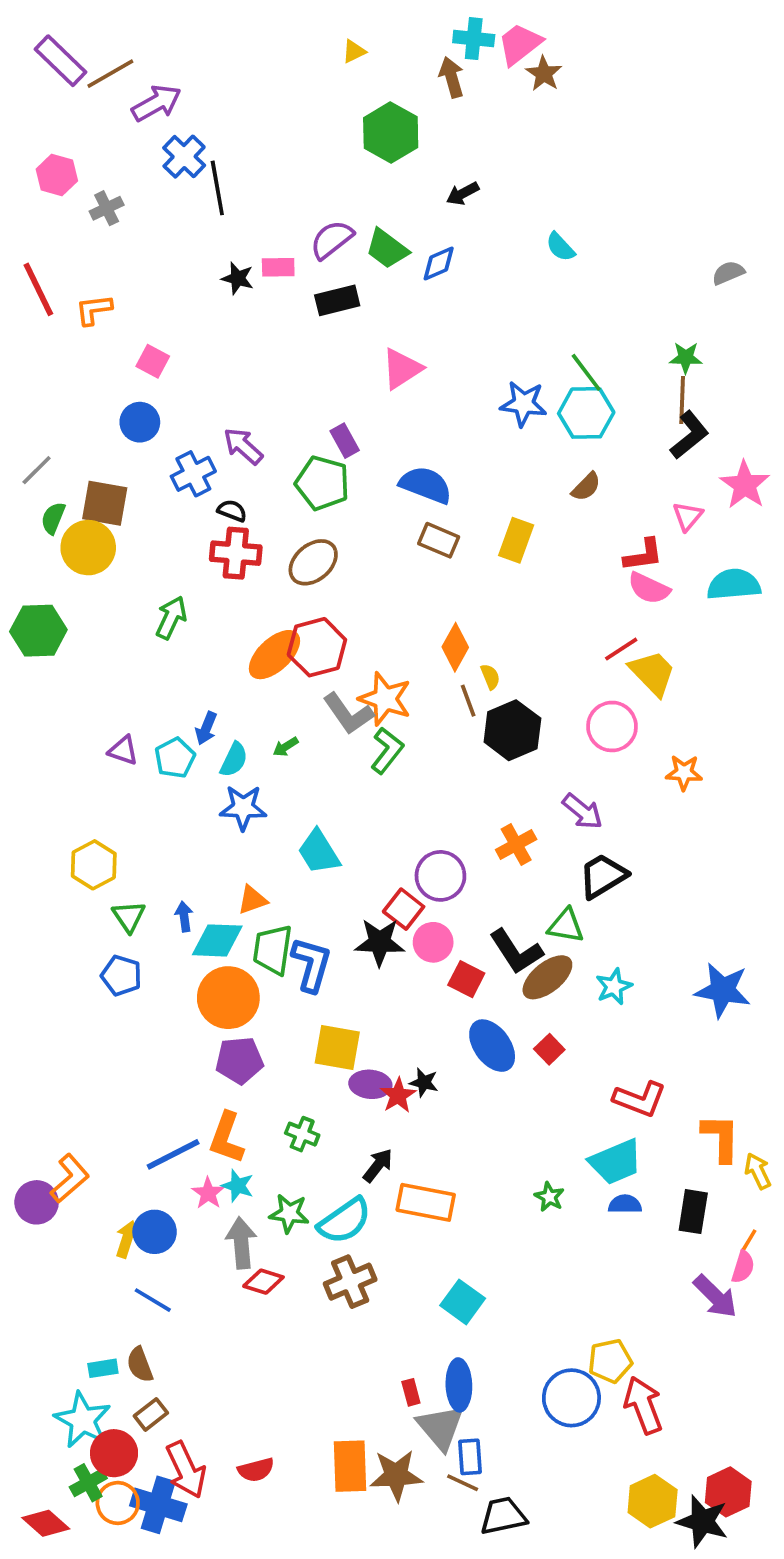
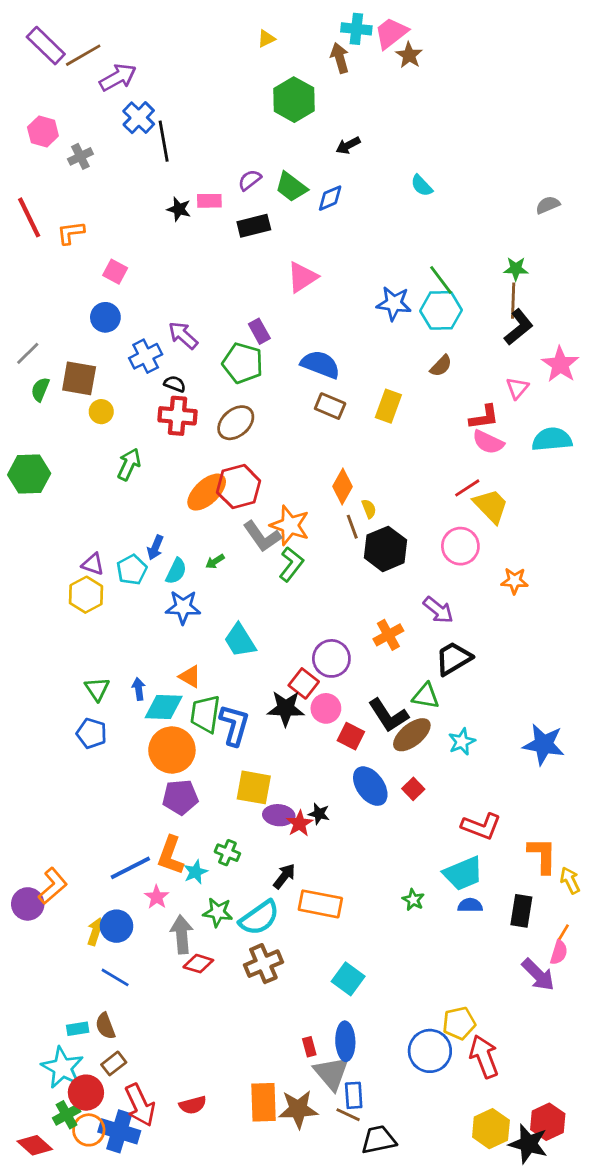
purple semicircle: (332, 240) -> (250, 180), size x0.7
yellow circle: (88, 548) -> (101, 412), moved, size x0.6
yellow hexagon: (94, 865) -> (86, 595), moved
orange triangle: (252, 900) -> (190, 677), turned 50
cyan star: (238, 1186) -> (196, 872), moved, turned 30

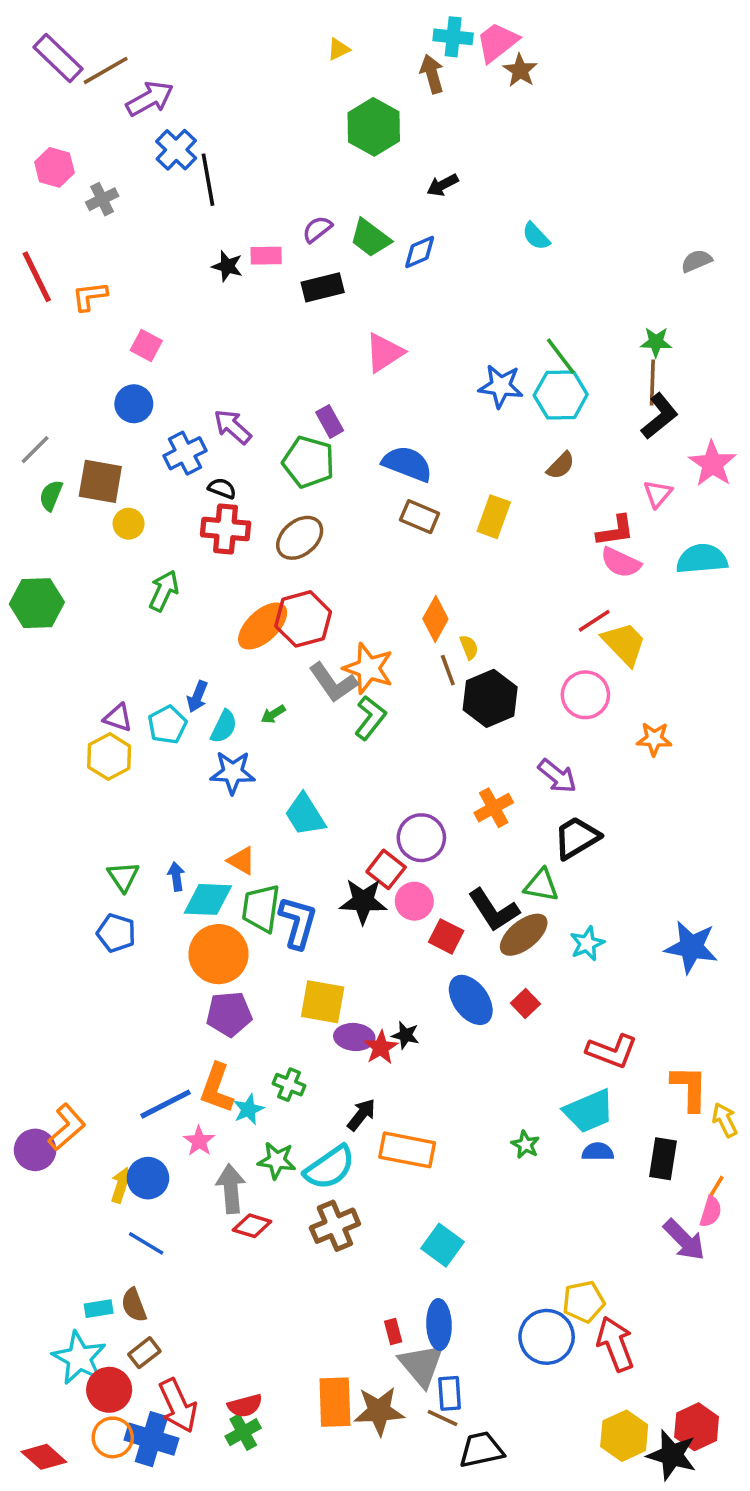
green cross: (67, 1115) -> (243, 1432), moved

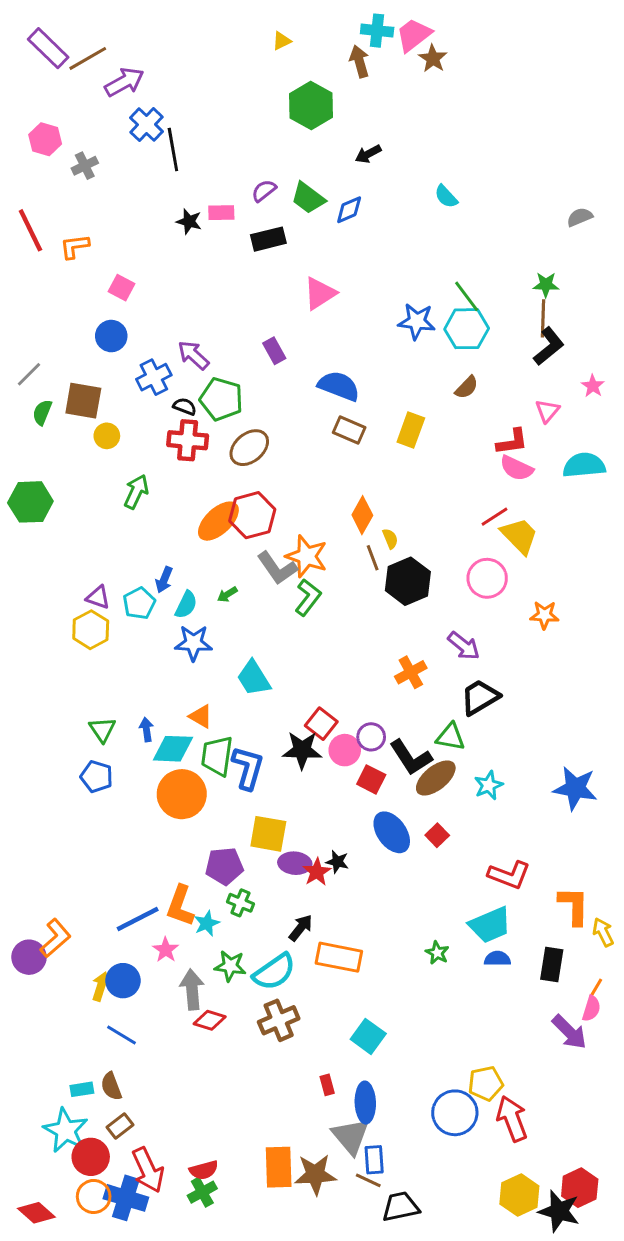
green pentagon: (308, 462) -> (221, 399), moved
pink star: (712, 464) -> (593, 386), size x0.6
purple circle: (421, 838) -> (371, 737), moved, size x0.7
purple pentagon: (229, 1014) -> (224, 866), moved
red rectangle: (393, 1332) -> (327, 1085), moved

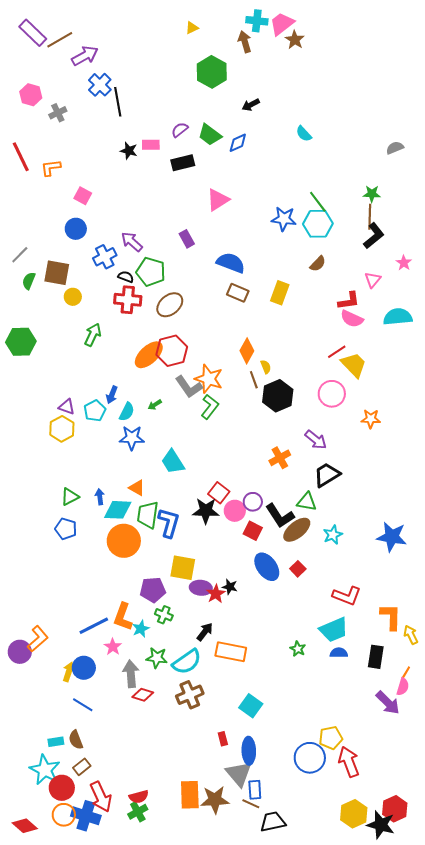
green triangle: (102, 730) -> (70, 497), turned 36

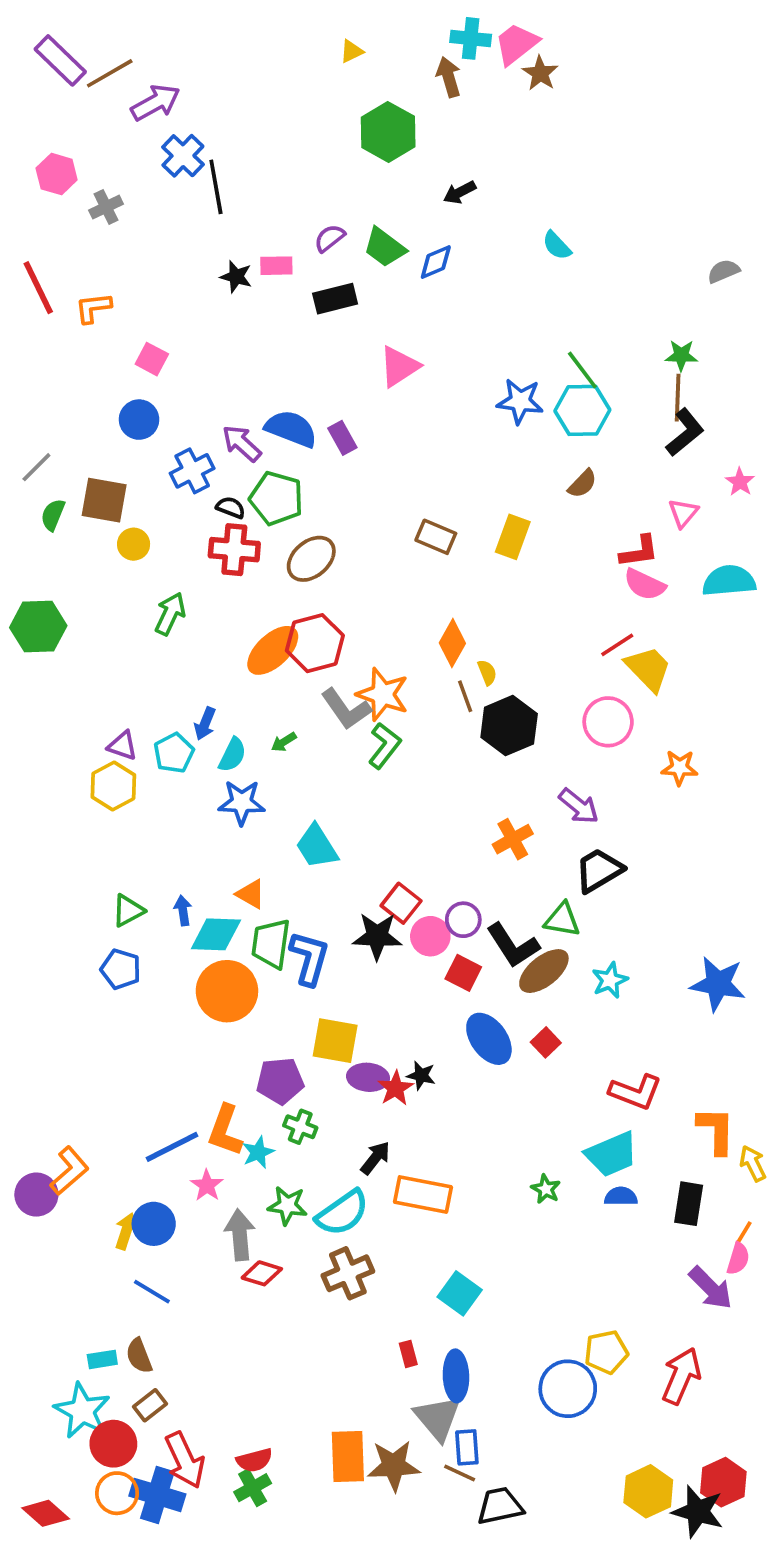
blue semicircle: (231, 263) -> (291, 429), moved
red arrow: (349, 762) -> (681, 1376), moved, turned 44

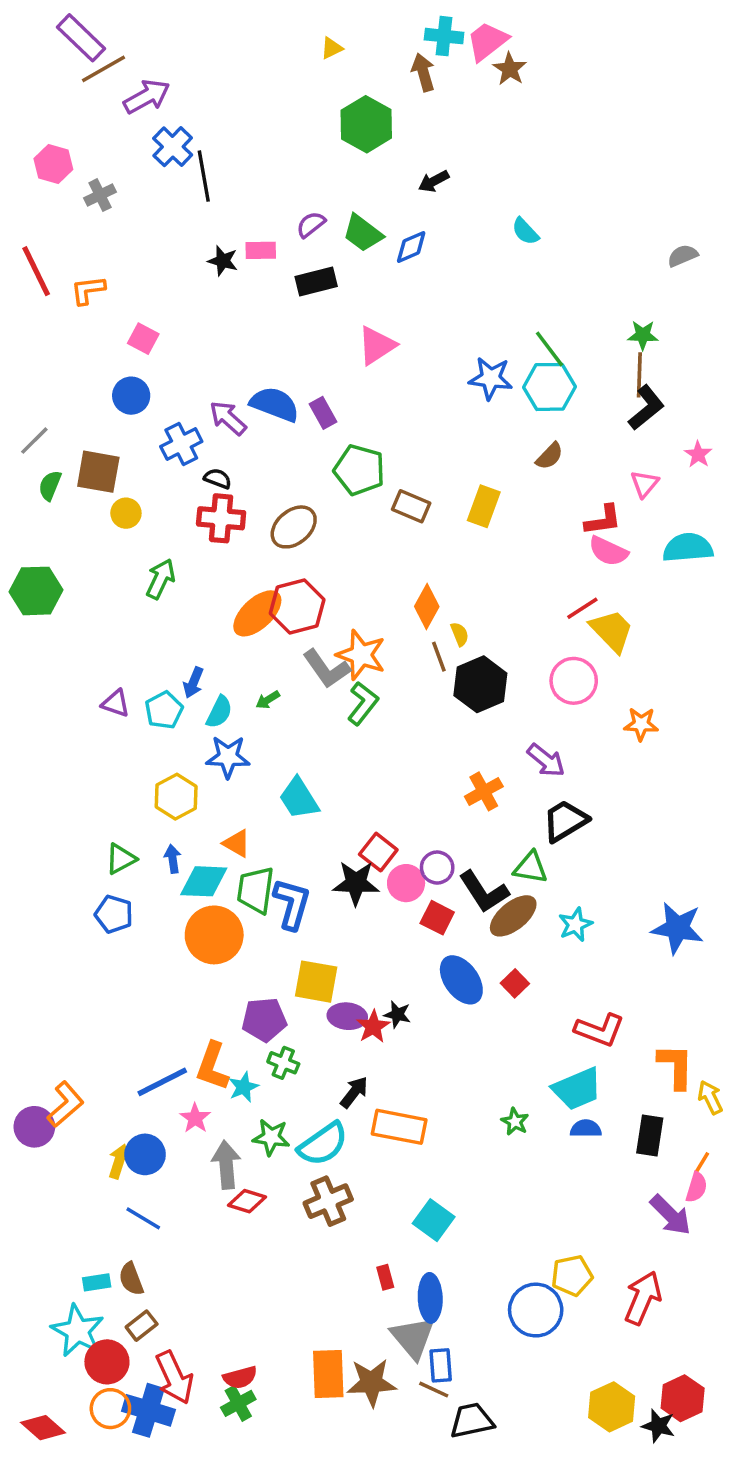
purple rectangle: (60, 60) -> (81, 38), moved
green pentagon: (276, 498) -> (359, 470), moved
yellow hexagon: (113, 786) -> (176, 797), moved
black star: (698, 1511) -> (658, 1426), size x0.7

